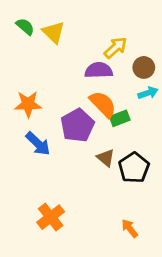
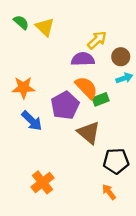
brown triangle: (106, 158) -> (89, 133), size x1.5
black pentagon: (134, 168) -> (116, 161), moved, turned 30

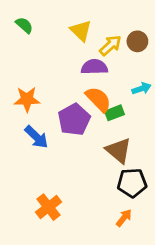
yellow triangle: (45, 27) -> (81, 31), moved
brown circle: (121, 57) -> (137, 41), moved
brown triangle: (89, 133) -> (119, 150), moved
orange arrow: (109, 192) -> (124, 218), turned 77

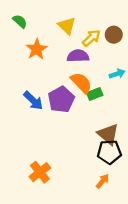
orange star: (27, 99) -> (37, 49), moved, turned -30
blue arrow: (36, 137) -> (33, 101), moved
brown triangle: (119, 150) -> (108, 134), moved

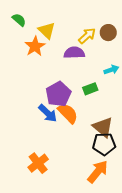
yellow triangle: (67, 26) -> (47, 30), moved
orange semicircle: (81, 83) -> (68, 113), moved
blue arrow: (33, 101) -> (48, 113), moved
orange arrow: (103, 181) -> (98, 172), size x1.6

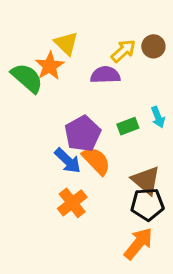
green semicircle: (19, 20) -> (27, 78), moved, size x1.6
cyan arrow: (111, 70) -> (158, 117), moved, turned 88
orange cross: (38, 163) -> (72, 203), moved

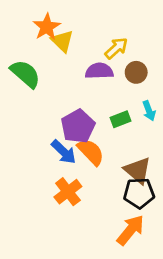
brown circle: (153, 46) -> (136, 72), moved
orange star: (50, 66) -> (47, 27), moved

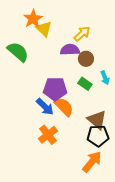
brown circle: (136, 72) -> (86, 59), moved
green rectangle: (121, 119) -> (85, 84), turned 56
purple pentagon: (78, 126) -> (55, 89), turned 30

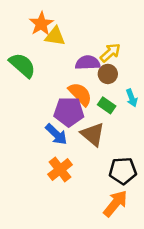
yellow triangle: (44, 29) -> (55, 36), turned -36
yellow arrow: (82, 34) -> (110, 53), moved
orange semicircle: (64, 107) -> (80, 94), moved
brown triangle: (97, 120) -> (93, 134), moved

